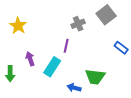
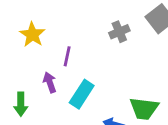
purple line: (66, 46) -> (67, 56), moved

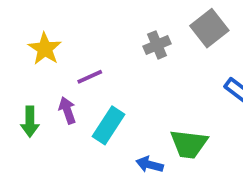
purple line: (67, 56) -> (90, 77), turned 54
green arrow: (21, 104) -> (30, 122), moved

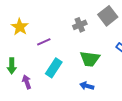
purple arrow: (67, 110) -> (27, 82), moved
green trapezoid: (189, 144) -> (90, 59), moved
blue arrow: (150, 165) -> (87, 86), moved

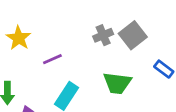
gray square: (108, 16) -> (133, 35), moved

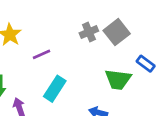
green trapezoid: (117, 83) -> (118, 79), moved

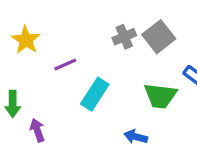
cyan rectangle: (55, 89) -> (95, 94), moved

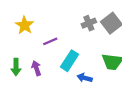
purple arrow: (37, 130) -> (36, 68), moved
blue arrow: (136, 137) -> (85, 78), moved

